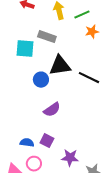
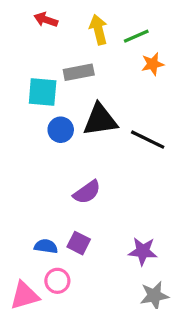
gray rectangle: (47, 37) -> (79, 72), turned -30
blue circle: (41, 80) -> (61, 130), moved
purple star: (70, 158) -> (143, 251), moved

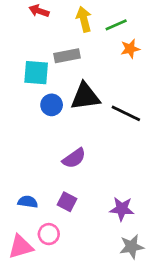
blue semicircle: (46, 246) -> (28, 202), moved

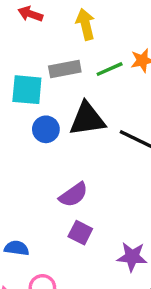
green line: (116, 25) -> (110, 69), moved
purple square: (67, 202) -> (80, 233), moved

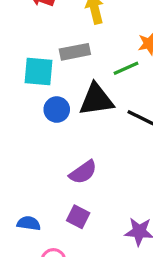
green line: (110, 69) -> (126, 68), moved
purple square: (80, 233) -> (78, 217), moved

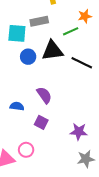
purple semicircle: (83, 172) -> (44, 95), turned -90
blue semicircle: (29, 223) -> (17, 106), moved

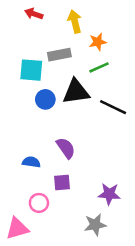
orange star: (85, 16) -> (98, 42), moved
purple square: (41, 122) -> (62, 182), turned -32
pink circle: (26, 150) -> (39, 203), moved
gray star: (86, 159) -> (95, 225), moved

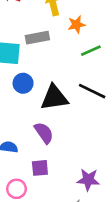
green line: (99, 67) -> (91, 51), moved
black triangle: (76, 92) -> (54, 98), moved

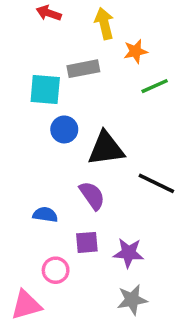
black line: (92, 91) -> (156, 183), moved
purple star: (88, 180) -> (129, 253), moved

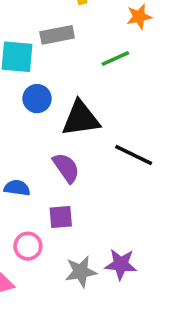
orange star: (136, 51) -> (139, 17), moved
green line: (155, 86) -> (115, 58), moved
purple star: (129, 253) -> (121, 264), moved
gray star: (132, 300) -> (81, 272), moved

